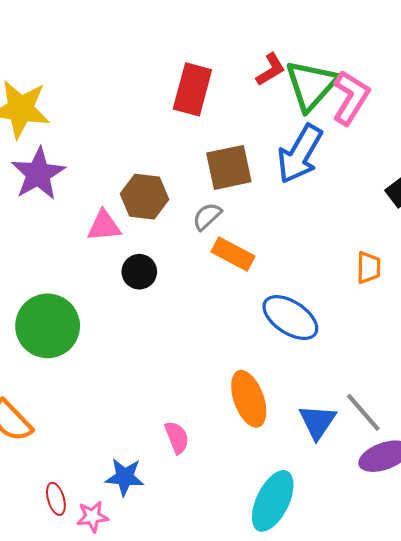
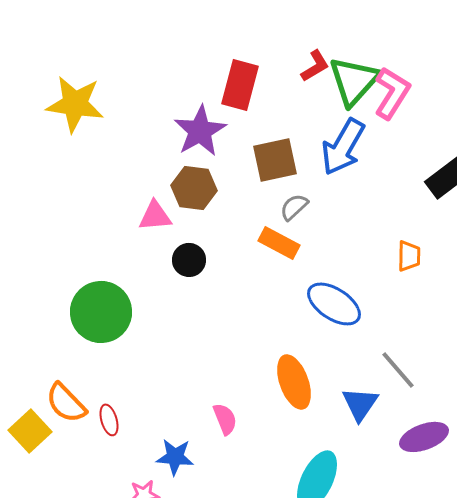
purple star: (38, 174) -> (200, 131), moved
gray semicircle: (207, 216) -> (294, 207), moved
gray line: (363, 412) -> (398, 370), moved
red ellipse: (56, 499) -> (109, 420), moved

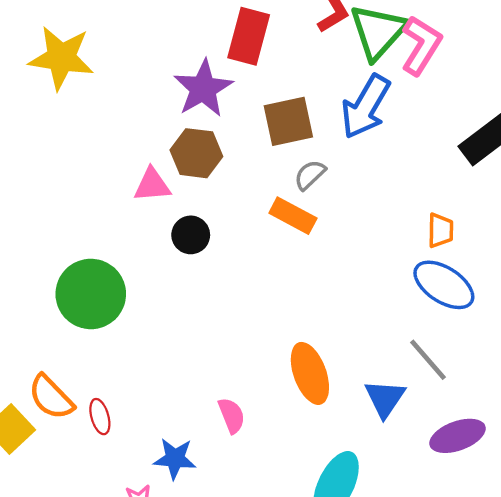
blue ellipse: (334, 304) -> (444, 285), moved

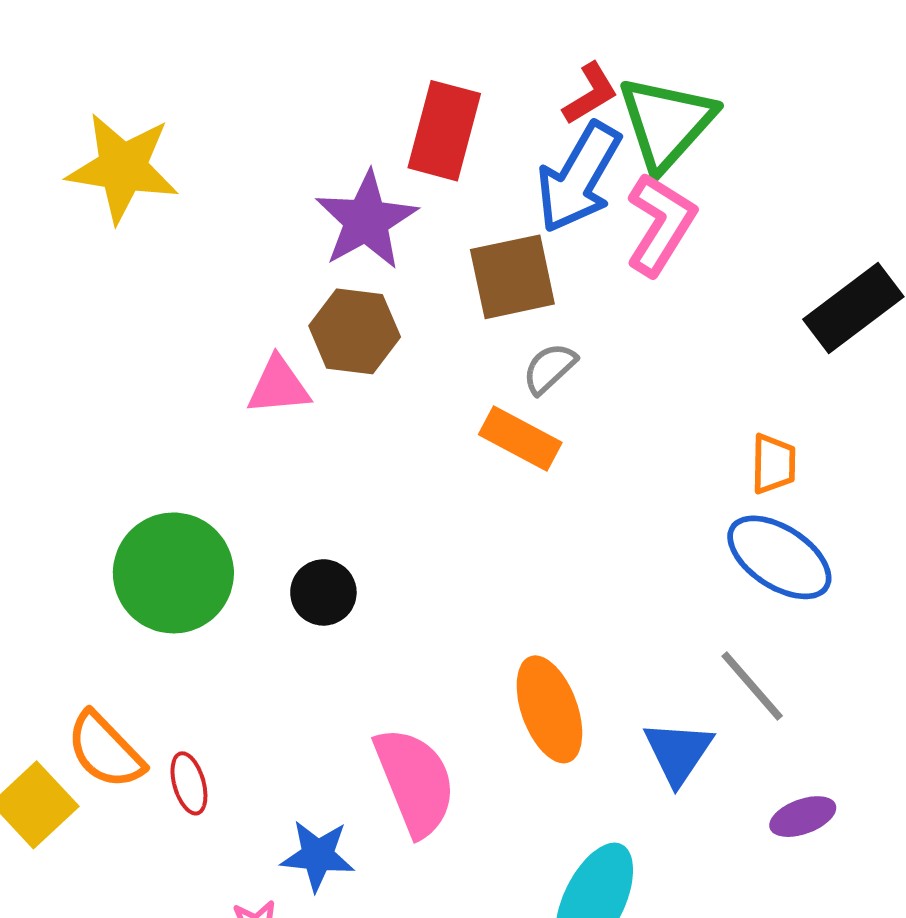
pink L-shape: (421, 45) -> (661, 224), moved
blue arrow: (366, 107) -> (579, 177), moved
black circle: (191, 235) -> (323, 592), moved
pink semicircle: (232, 415) -> (415, 781), size x1.8
purple ellipse: (458, 436) -> (803, 817), size x0.7

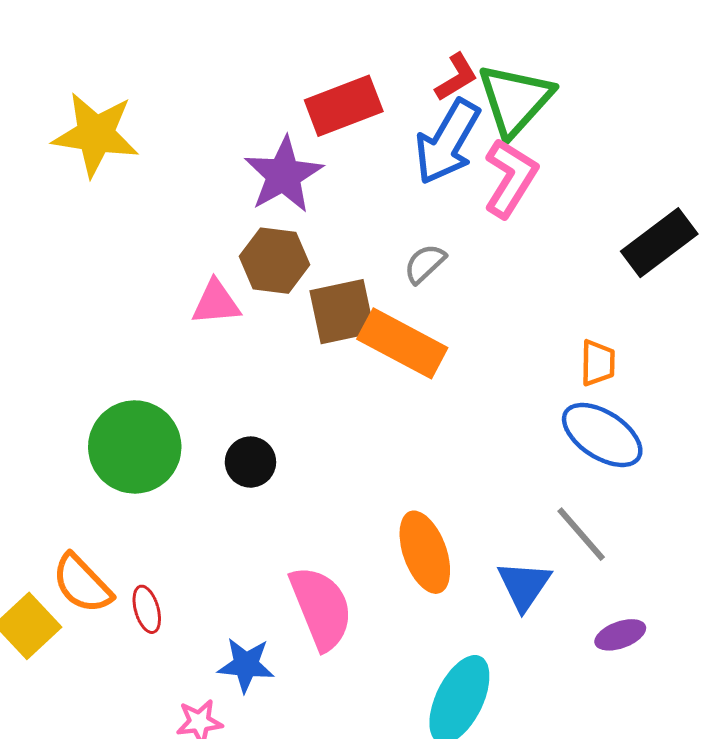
red rectangle: (444, 131) -> (344, 106), turned 54
brown square: (512, 277) -> (342, 312), moved
gray semicircle: (549, 368) -> (425, 264), moved
orange rectangle: (520, 439) -> (402, 343), size x1.4

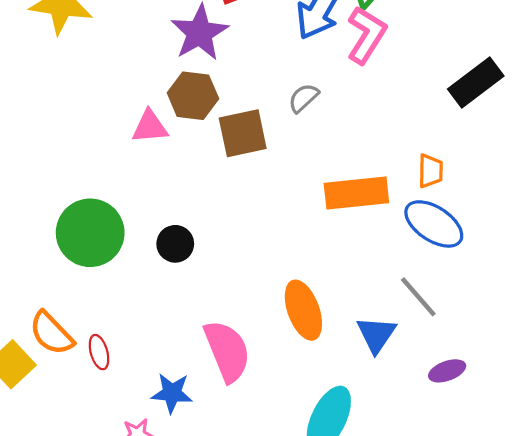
orange rectangle: (402, 343) -> (356, 193), moved, turned -34

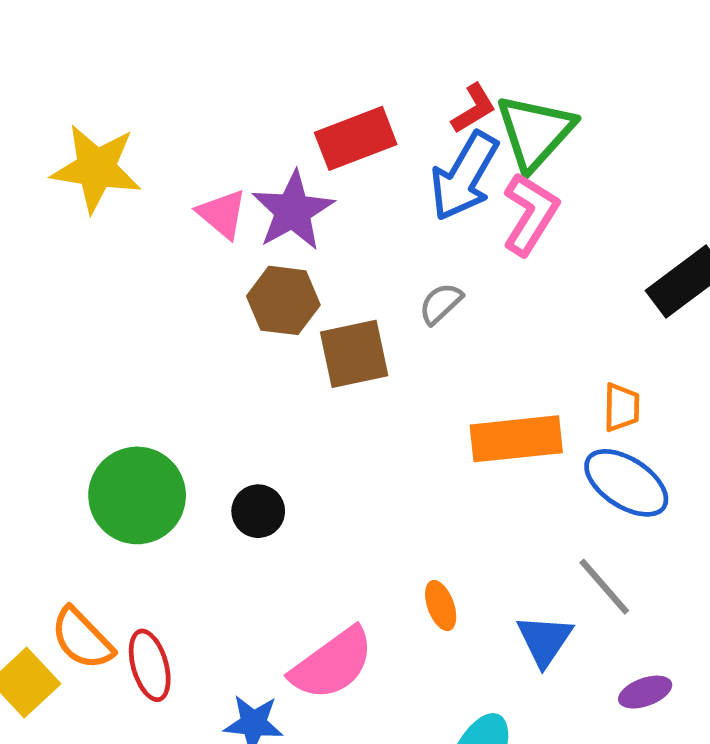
pink triangle: (150, 127) -> (222, 214), moved, turned 45
orange ellipse: (303, 310) -> (441, 606), size x0.6
pink semicircle: (227, 351) -> (332, 664), turned 76
red ellipse: (99, 352) -> (150, 665), size x1.4

